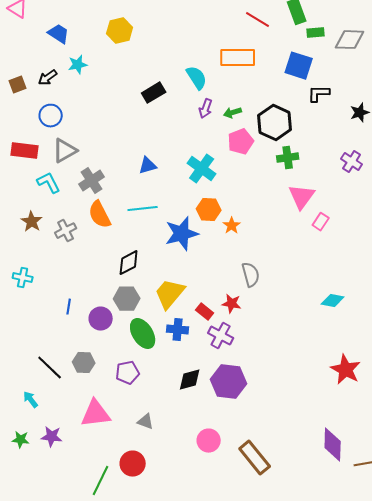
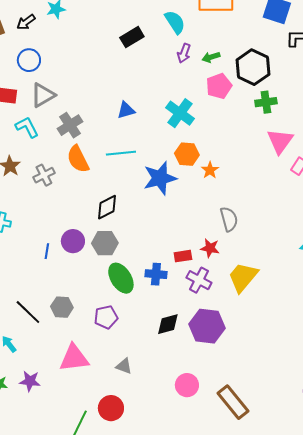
yellow trapezoid: (170, 294) -> (243, 277), moved
red rectangle: (205, 312) -> (183, 256), turned -48
purple circle: (101, 319) -> (73, 241), moved

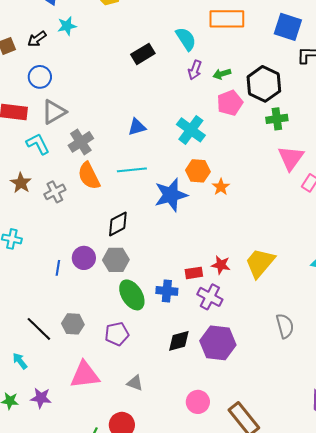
gray semicircle: (229, 219) -> (285, 326), moved
yellow trapezoid: (243, 277) -> (260, 263), moved

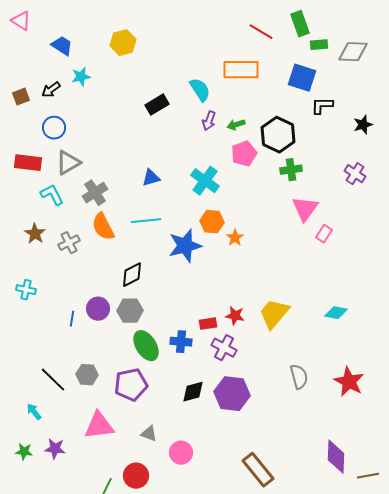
purple pentagon: (117, 334) -> (131, 385), size x1.4
pink circle: (198, 402) -> (181, 453), moved

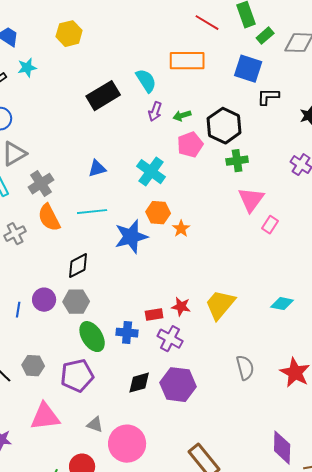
green rectangle: (319, 45) -> (265, 36), turned -36
black rectangle: (157, 105) -> (103, 96), size x1.4
pink circle: (181, 453) -> (127, 444), size x1.6

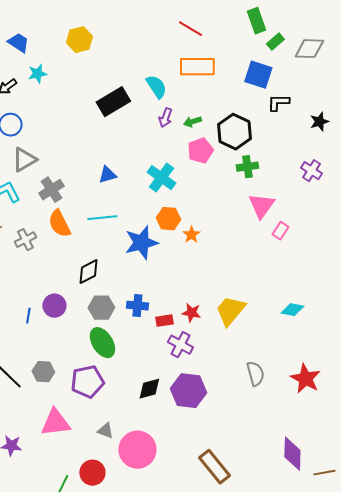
red line: (207, 23) -> (190, 29), moved
gray hexagon: (76, 302) -> (101, 308), moved
blue cross: (127, 333) -> (137, 306), moved

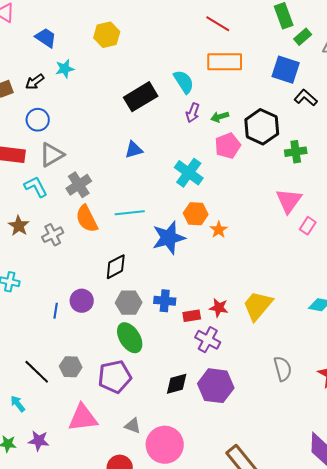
black L-shape: (278, 103) -> (306, 98), turned 40
green cross: (247, 167) -> (296, 152), moved
blue triangle: (107, 175) -> (134, 150), moved

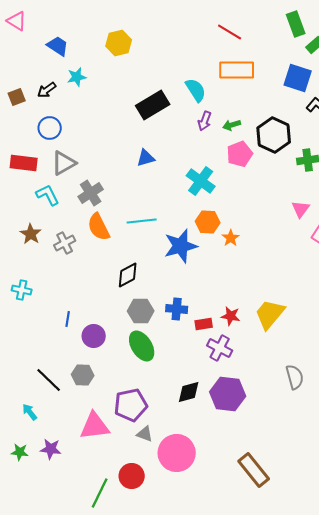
pink triangle: (289, 201) -> (301, 209), size x0.7
purple circle: (82, 301) -> (94, 336), moved
purple pentagon: (115, 377) -> (131, 405), moved

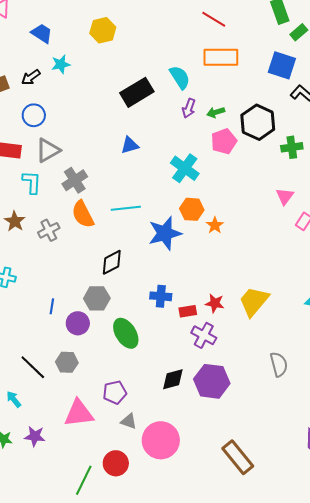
cyan L-shape: (48, 195) -> (32, 182), turned 30
gray hexagon: (141, 311) -> (97, 298), moved
purple pentagon: (131, 405) -> (115, 392), size x0.7

